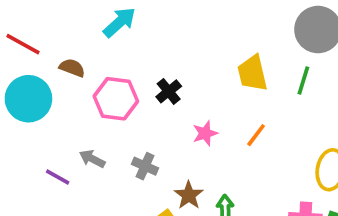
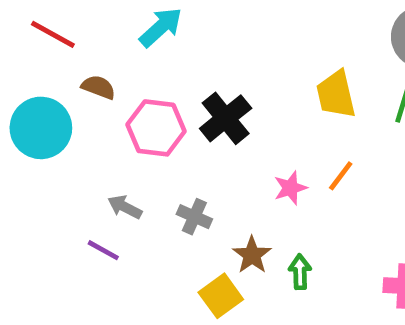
red line: (23, 44) -> (53, 34), moved
black cross: (169, 91) -> (226, 118), size x1.5
pink star: (205, 133) -> (290, 188), moved
purple line: (58, 177) -> (103, 250), moved

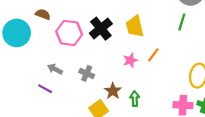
yellow trapezoid: (336, 94) -> (135, 26), moved

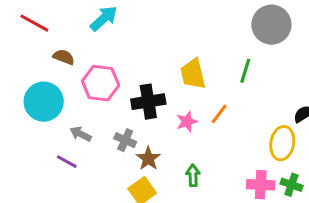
green line: (182, 22) -> (245, 71), moved
black cross: (101, 29) -> (148, 102), moved, turned 30
cyan circle: (17, 33) -> (44, 102), moved
brown star: (113, 91) -> (148, 159), moved

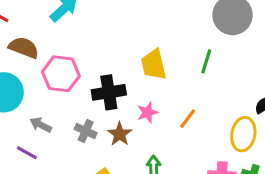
brown semicircle: (64, 57) -> (24, 48), size x1.4
orange line: (219, 114) -> (188, 119), moved
brown star: (148, 159) -> (120, 134), moved

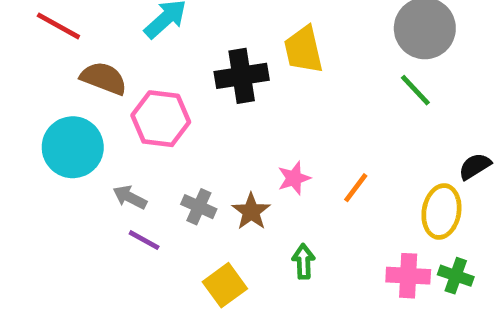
green line: (206, 61) -> (415, 90), moved, turned -60
yellow trapezoid: (154, 65) -> (303, 50), moved
black cross: (109, 92) -> (242, 76), moved
purple line: (27, 153) -> (144, 240), moved

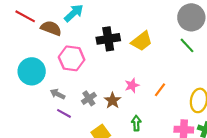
yellow trapezoid: (303, 50) -> (142, 41), moved, turned -115
brown semicircle: (104, 78) -> (51, 28), moved
gray cross: (199, 207) -> (89, 98), turned 32

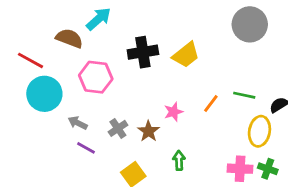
red line: (25, 16) -> (31, 60), moved
green line: (187, 45) -> (244, 95), moved, turned -35
orange line: (160, 90) -> (211, 103), moved

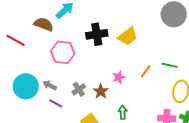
cyan circle: (44, 94) -> (26, 86), moved

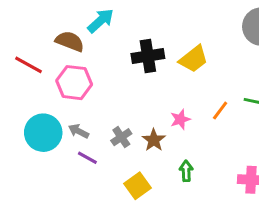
pink hexagon: (63, 52) -> (74, 83), moved

